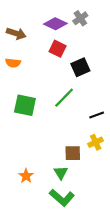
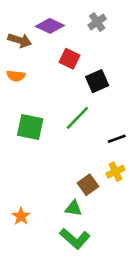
purple diamond: (55, 24) -> (50, 26), moved
brown square: (73, 153) -> (88, 185), turned -35
green triangle: (61, 173) -> (73, 208), turned -48
orange star: (26, 176) -> (21, 216), moved

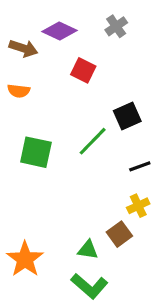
black square: (97, 81) -> (127, 116), moved
brown square: (88, 185) -> (119, 234), moved
orange star: (21, 216) -> (25, 259), size x1.6

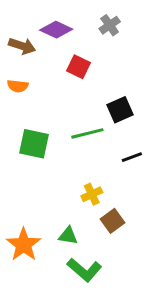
green line: (93, 141) -> (87, 133), turned 32
yellow cross: (138, 206) -> (92, 194), moved
green triangle: (88, 250) -> (68, 236), moved

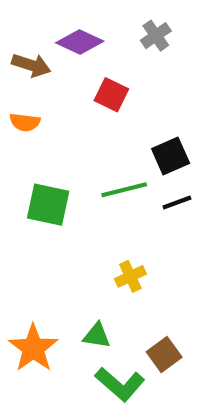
black line: (132, 157) -> (177, 202), moved
brown square: (113, 221) -> (164, 355), moved

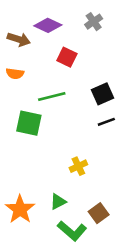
green line: (124, 190) -> (52, 96), moved
green triangle: (97, 336) -> (58, 202), turned -36

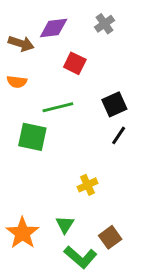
purple diamond: (48, 25) -> (54, 28), turned -32
black line: (106, 122) -> (119, 135), turned -36
green triangle: (58, 202) -> (65, 225), turned -30

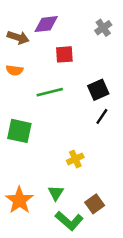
gray cross: (104, 24) -> (103, 28), moved
red square: (75, 63) -> (64, 54), turned -30
green square: (32, 137) -> (19, 131), moved

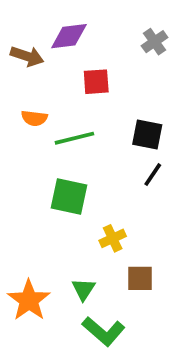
orange semicircle: (15, 70) -> (34, 118), moved
black square: (98, 90) -> (147, 135), turned 35
green square: (19, 131) -> (69, 196), moved
brown square: (95, 204) -> (140, 278), moved, turned 36

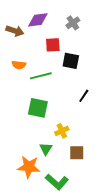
gray cross: (155, 42) -> (73, 23), moved
black square: (147, 135) -> (71, 61), moved
green triangle: (83, 289) -> (46, 149), moved
orange star: (29, 300) -> (29, 167), moved, turned -30

